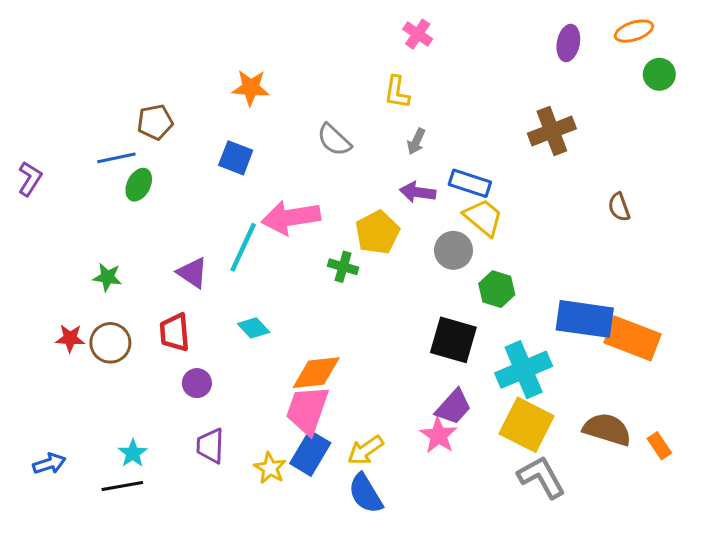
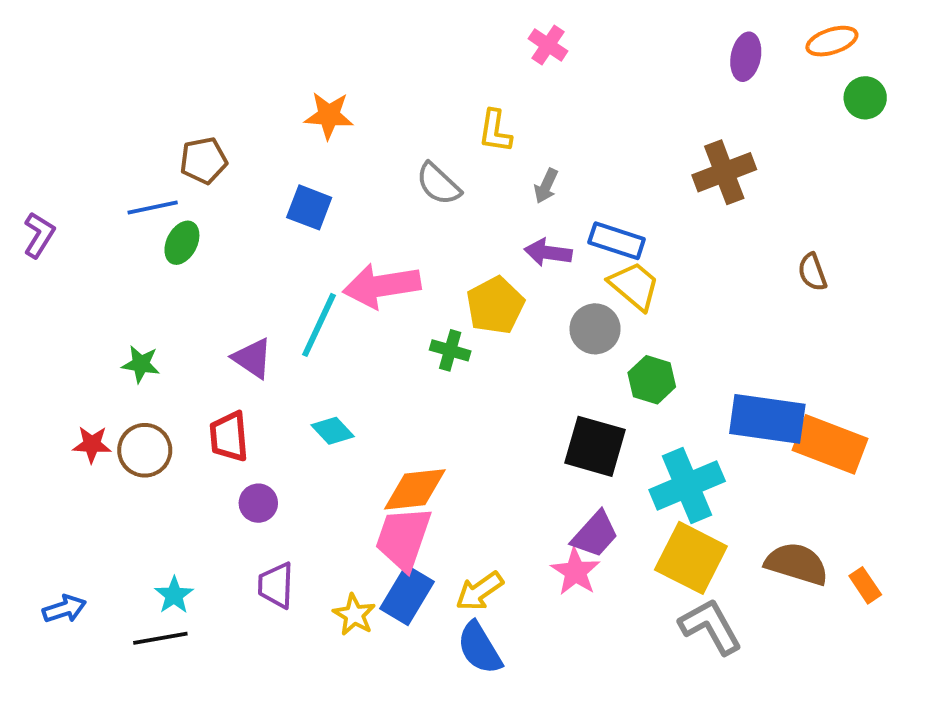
yellow L-shape: (397, 92) -> (495, 131), moved

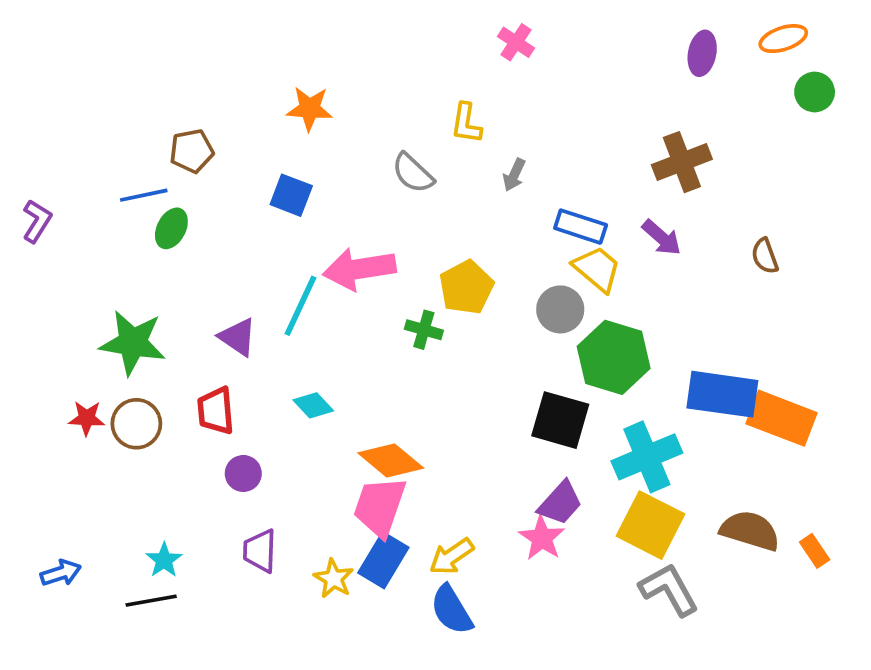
purple arrow: (548, 253) -> (662, 238), moved, turned -147
green star: (141, 364) -> (133, 343), size x1.8
green hexagon: (652, 380) -> (614, 357), size x1.6
orange diamond: (415, 489) -> (391, 461), turned 46

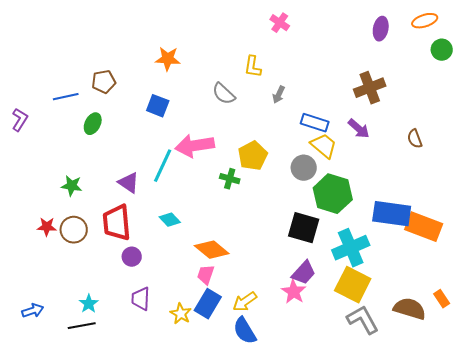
blue line: (144, 195) -> (66, 97), moved
green star: (133, 343) -> (72, 186), size x0.6
red trapezoid: (216, 411) -> (117, 223), size x1.4
pink trapezoid: (380, 507) -> (206, 275), size x0.6
brown semicircle: (750, 531) -> (410, 309), moved

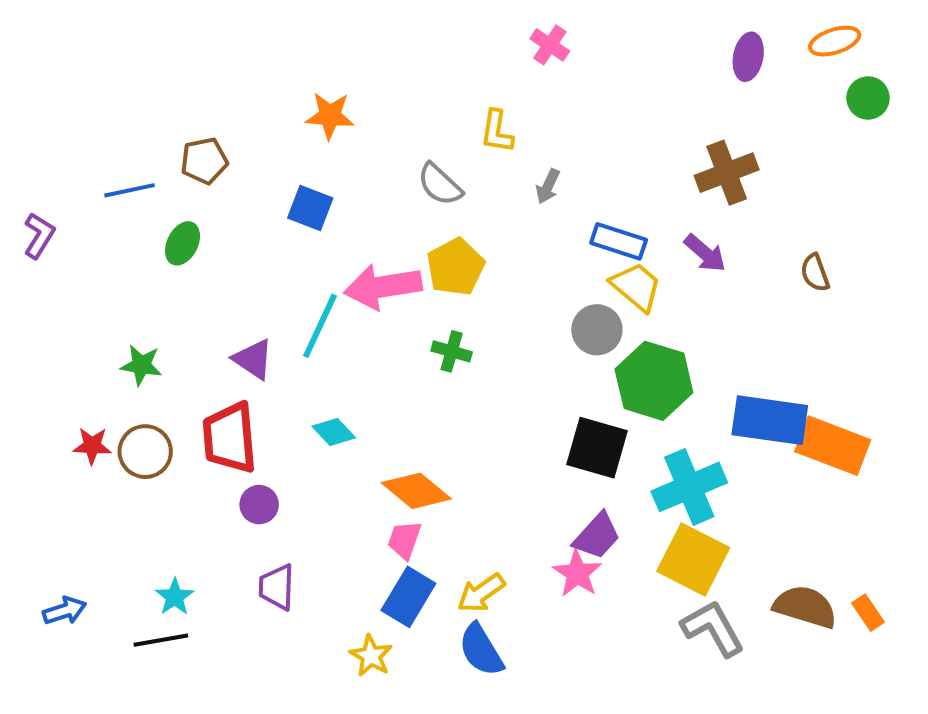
yellow pentagon: (253, 156) -> (456, 267), moved
orange rectangle: (442, 299) -> (868, 613), moved
yellow star: (181, 314) -> (371, 656), moved

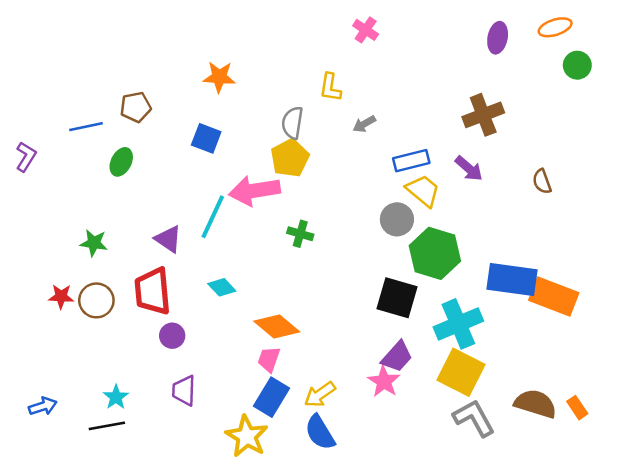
gray semicircle: (440, 184) -> (292, 123), turned 56
gray arrow: (548, 186) -> (364, 124), turned 35
blue rectangle: (619, 241) -> (411, 161), turned -32
yellow pentagon: (456, 267) -> (290, 158), moved
yellow star: (371, 656) -> (247, 436), size x1.5

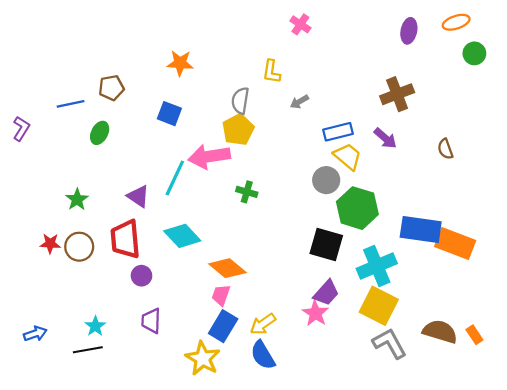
green star: (94, 243) -> (77, 199), turned 30
cyan diamond: (222, 287) -> (182, 236), size x1.6

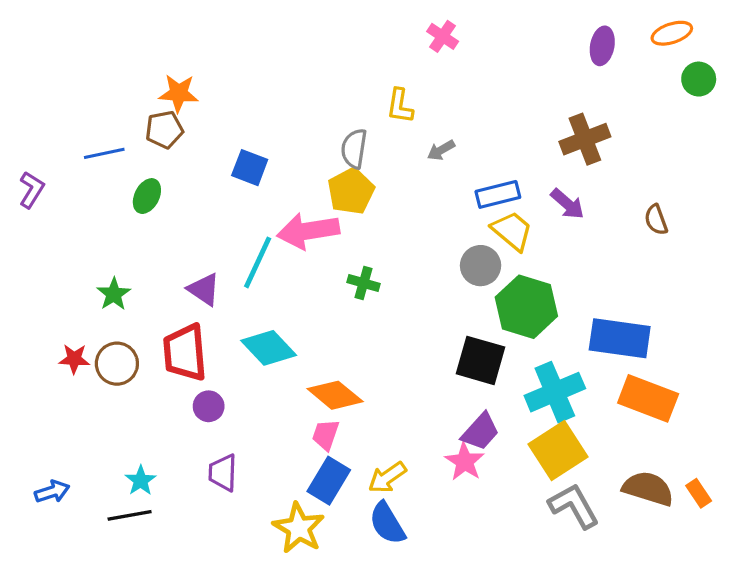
orange star: (180, 63) -> (179, 93), moved
orange rectangle: (455, 243) -> (648, 398), moved
yellow square: (379, 306) -> (558, 451), turned 30

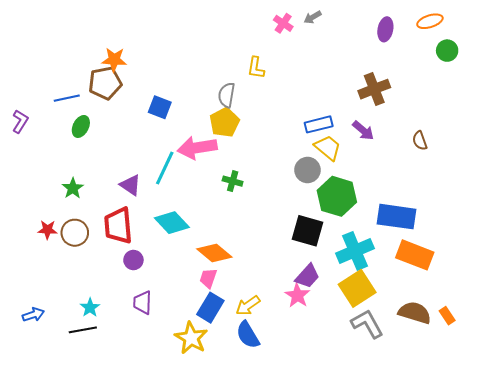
brown pentagon: (164, 130) -> (105, 83), size x1.4
gray arrow: (441, 150) -> (313, 17), moved
green ellipse: (147, 196) -> (81, 126), moved

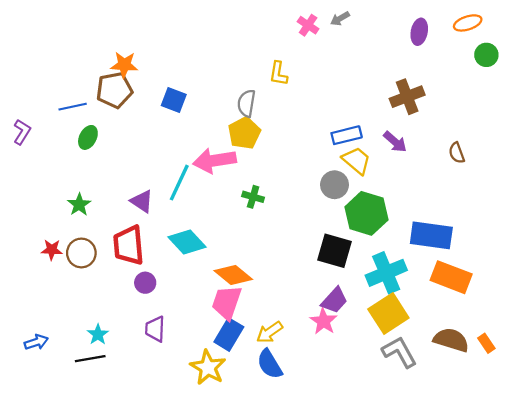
blue square: (160, 107) -> (174, 100), moved
pink trapezoid: (208, 278) -> (227, 303), size x1.6

